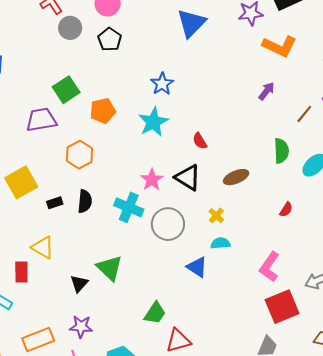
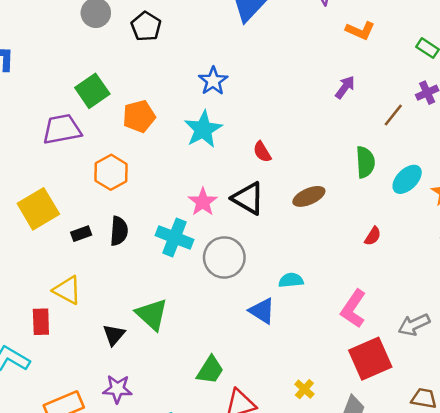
orange L-shape: (280, 46) -> (360, 30), size x0.7
yellow cross: (216, 216) -> (304, 389), moved

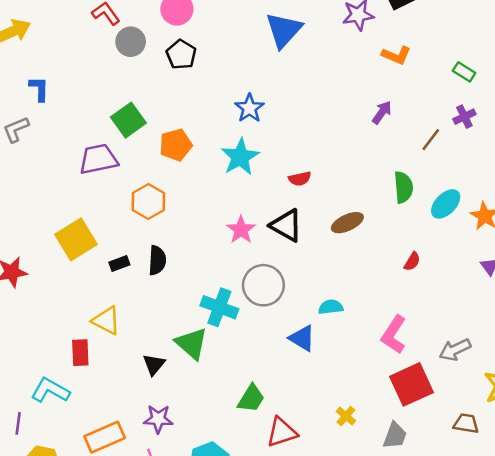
red semicircle: (262, 152) -> (300, 179), turned -70
cyan cross: (175, 237) -> (219, 307), moved

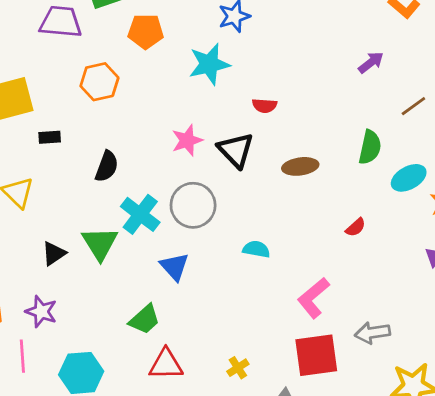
black semicircle: (157, 260) -> (107, 166), moved
blue triangle: (302, 338) -> (174, 267), moved

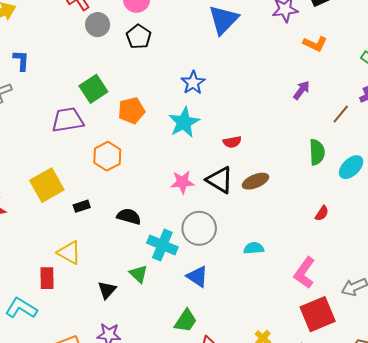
pink star: (187, 140) -> (182, 182), turned 30
black semicircle: (107, 166) -> (129, 216), turned -80
brown ellipse: (300, 166) -> (255, 181), moved
green triangle: (100, 243) -> (139, 274), size x0.7

